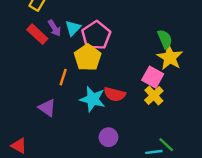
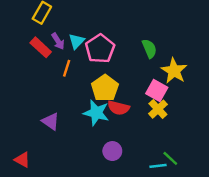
green semicircle: (165, 39) -> (149, 49), moved
yellow pentagon: (88, 57) -> (105, 88), moved
orange line: (63, 77) -> (67, 68), moved

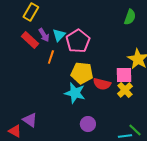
green semicircle: (149, 49) -> (130, 17), moved, turned 42
yellow pentagon: (105, 88) -> (82, 73), turned -30
pink square: (157, 91) -> (124, 75), turned -30
red semicircle: (118, 108) -> (102, 84), moved
purple triangle: (51, 121) -> (30, 120), moved

